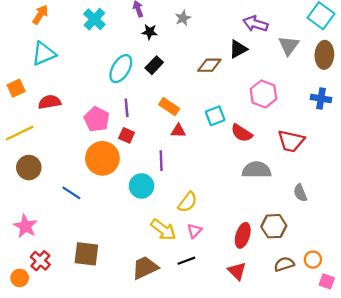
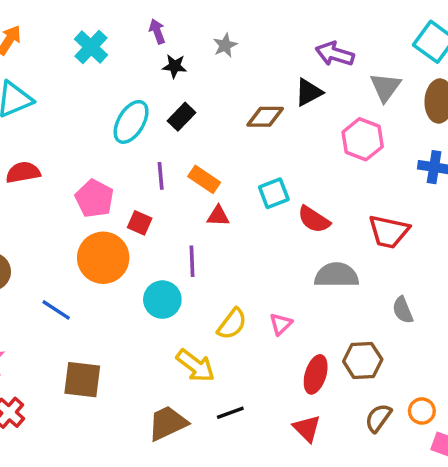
pink hexagon: (263, 94) -> (363, 139), moved
purple line: (127, 108) -> (161, 176), moved
pink triangle: (194, 231) -> (281, 324), moved
brown square: (86, 254) -> (82, 380), moved
brown semicircle: (284, 264) -> (378, 418), turned -36

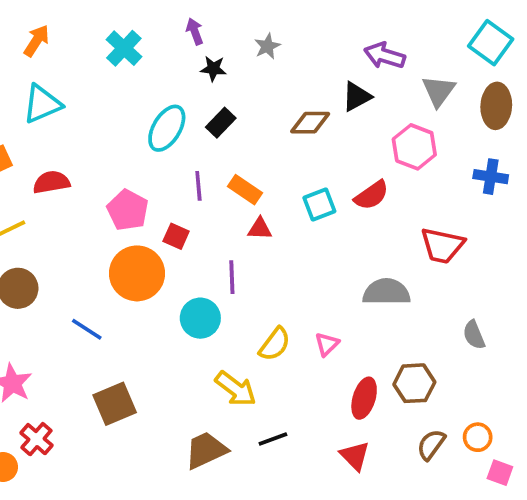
red semicircle: (314, 219) -> (372, 195), moved, turned -68
gray semicircle: (403, 310) -> (474, 335), moved
brown square: (82, 380) -> (115, 404), turned -30

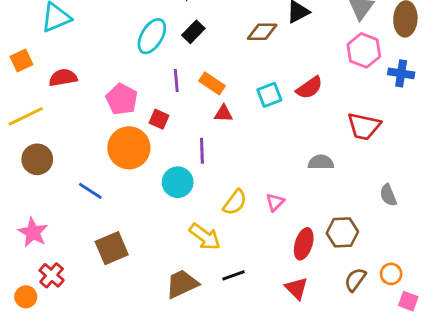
pink hexagon: (414, 147) -> (364, 50), moved
gray semicircle: (386, 292) -> (321, 162), size x0.7

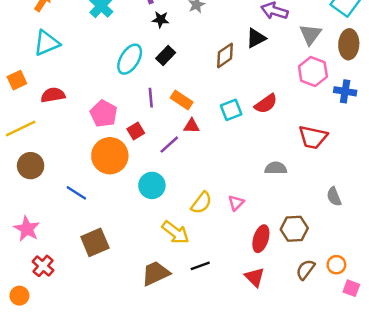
brown diamond: (262, 32) -> (225, 55), turned -35
red square: (159, 119) -> (136, 131), turned 35
purple line: (202, 151) -> (169, 145), moved, turned 50
orange circle: (26, 297) -> (19, 296), moved

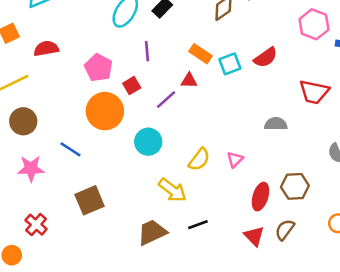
orange rectangle: (182, 100) -> (201, 54), moved
pink star: (27, 229) -> (31, 168), moved, turned -30
brown semicircle: (305, 270) -> (285, 230), moved

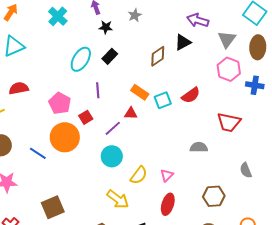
cyan circle: (148, 142) -> (112, 156), moved
blue line: (70, 149) -> (38, 153), moved
red ellipse: (260, 197) -> (168, 204), moved

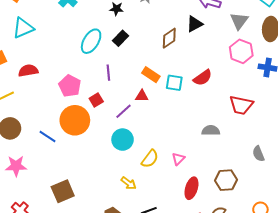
cyan square: (163, 100) -> (174, 83), turned 30
yellow arrow: (118, 199) -> (129, 183), size x0.7
red ellipse: (168, 204) -> (191, 188), moved

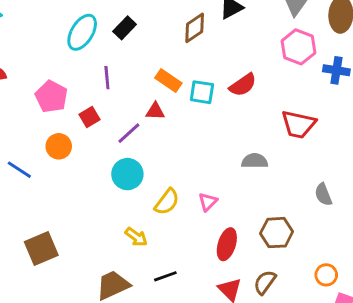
orange circle: (75, 120) -> (59, 146), size x0.6

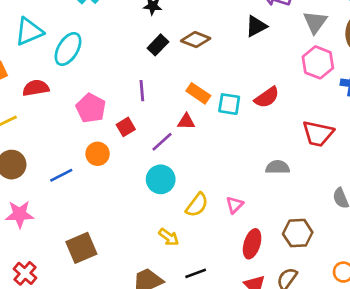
brown diamond: (195, 28) -> (196, 40), moved, turned 56
cyan ellipse: (82, 32) -> (68, 49), moved
blue line: (19, 170) -> (61, 175), turned -60

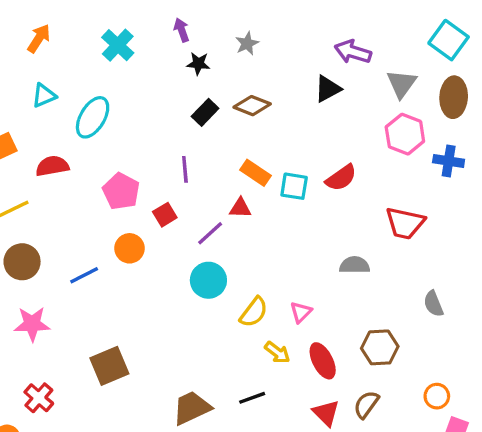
cyan triangle: (29, 32) -> (44, 96), size x0.7
yellow arrow: (169, 237) -> (277, 352), moved
red ellipse: (252, 244) -> (323, 361), turned -44

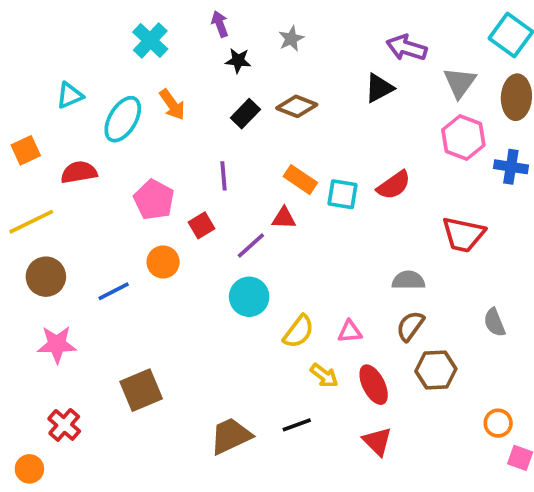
orange arrow: (39, 38) -> (172, 105), moved, turned 112
pink triangle: (301, 312) -> (350, 332), turned 40
brown semicircle: (366, 405) -> (410, 326), moved

